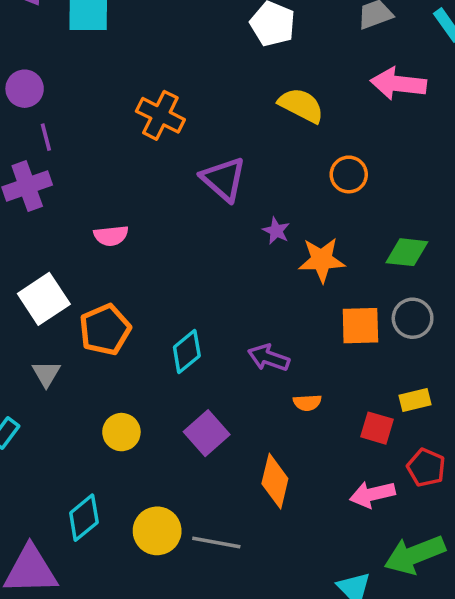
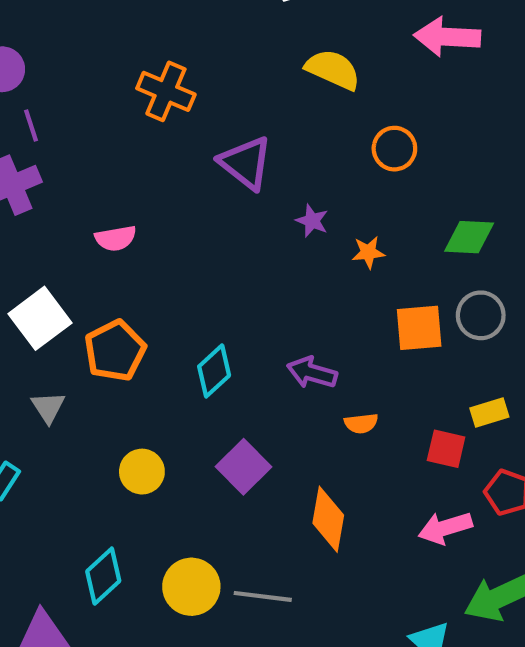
orange star: (322, 260) -> (368, 252), size x0.6

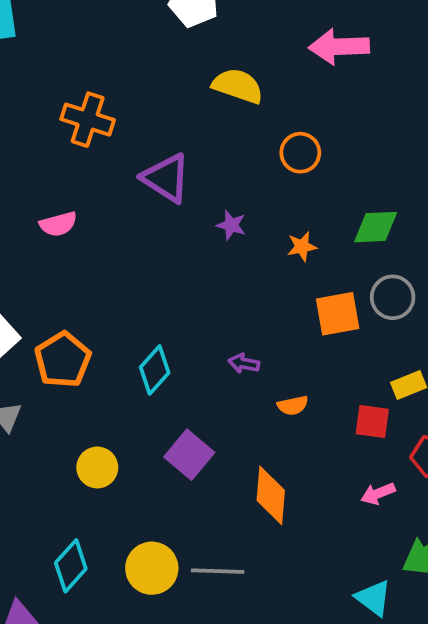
pink semicircle: (116, 238) -> (58, 224), moved
orange star: (368, 252) -> (302, 247), moved
purple arrow: (312, 373) -> (244, 363), size x0.7
pink arrow: (445, 528) -> (378, 494), size x0.7

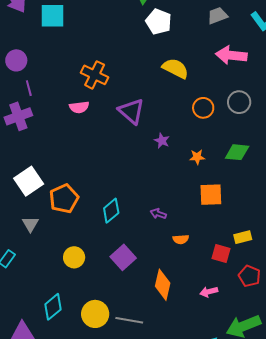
pink semicircle: (58, 224) -> (79, 107), moved
gray circle: (393, 297) -> (239, 102), moved
pink arrow: (378, 494) -> (209, 292), moved

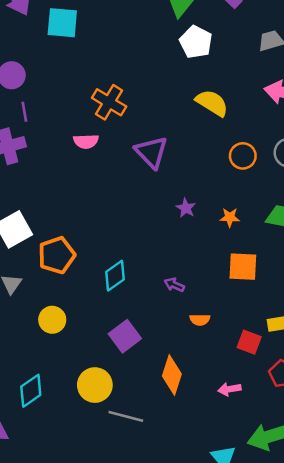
purple star: (162, 141) -> (186, 208), moved
yellow circle: (74, 257) -> (52, 320), moved
yellow circle: (95, 314) -> (95, 385), moved

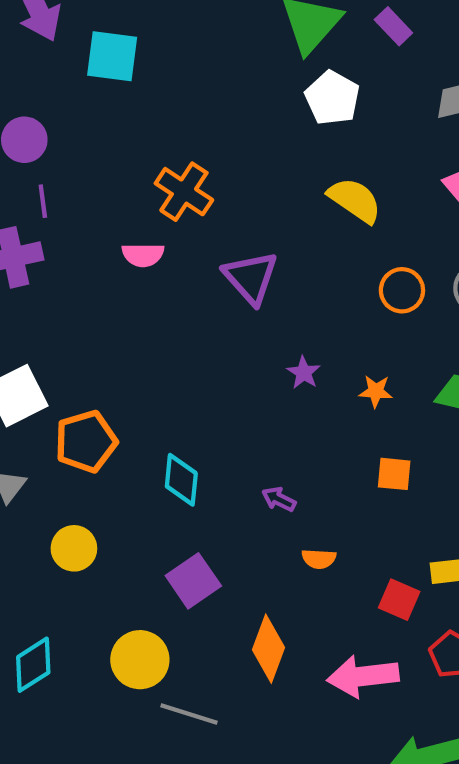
orange square: (243, 267) -> (394, 474), size x0.7
cyan diamond: (115, 276) -> (181, 480), turned -52
pink arrow: (229, 389) -> (363, 676), size x1.8

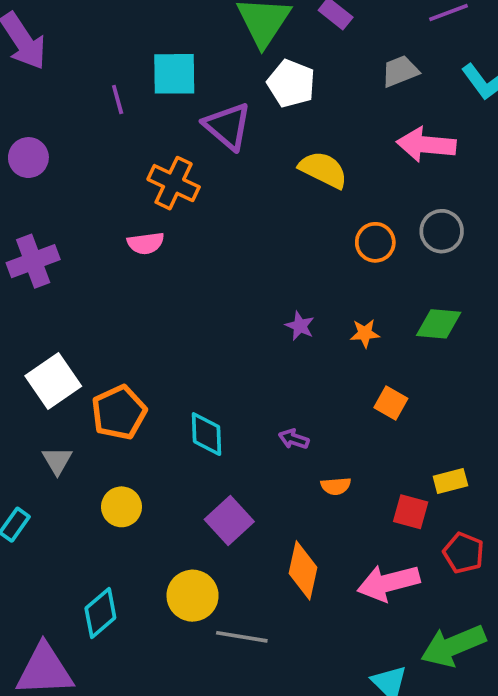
cyan square: (112, 56) -> (174, 74), moved
purple line: (43, 201) -> (118, 99), moved
purple triangle: (251, 278) -> (228, 126), moved
orange square: (394, 474) -> (391, 403), turned 32

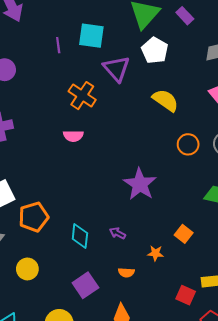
pink semicircle: (146, 243) -> (73, 136), moved
purple star: (300, 326) -> (140, 184), size x2.0
orange star: (365, 333) -> (155, 253), moved
purple arrow: (294, 439) -> (118, 233), moved
orange semicircle: (336, 486) -> (126, 273), moved

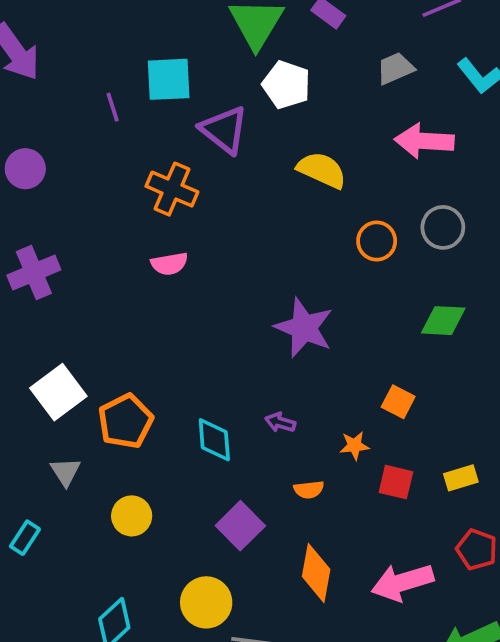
red square: (186, 295) -> (396, 482), moved

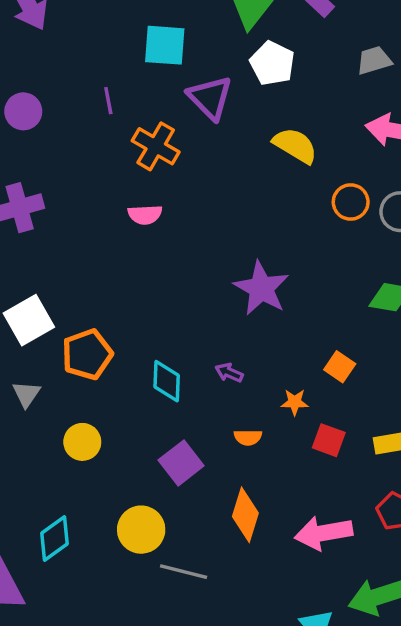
purple line: (113, 107) -> (108, 101), moved
orange circle: (377, 241) -> (351, 202), moved

